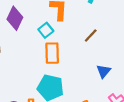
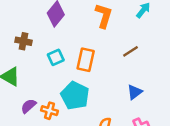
cyan square: (46, 30) -> (56, 57), moved

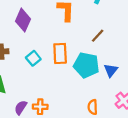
cyan pentagon: (75, 96) -> (86, 65), moved

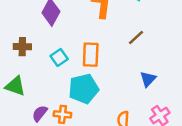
cyan pentagon: (86, 65) -> (84, 89), moved, turned -30

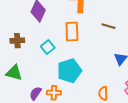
brown line: (136, 37) -> (108, 26), turned 64
orange rectangle: (91, 55) -> (72, 32), moved

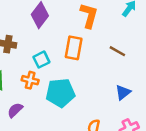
orange cross: (54, 93) -> (30, 80), moved

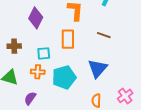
cyan square: (41, 60) -> (44, 53), turned 32
blue triangle: (123, 92) -> (98, 68), moved, size x1.5

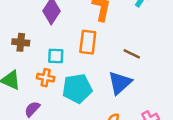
brown line: (104, 35) -> (132, 54), moved

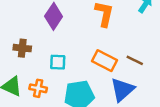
orange rectangle: (88, 42) -> (104, 61), moved, turned -70
orange cross: (46, 78) -> (38, 88), moved

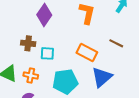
brown cross: (22, 48) -> (28, 43), moved
brown line: (135, 60) -> (116, 43), moved

